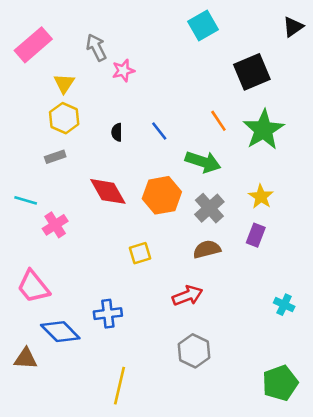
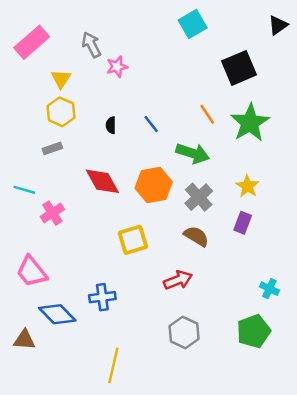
brown semicircle: (207, 249) -> (196, 236), turned 45
yellow square: (140, 253) -> (133, 240), size x1.4
green pentagon: (280, 383) -> (254, 331), moved

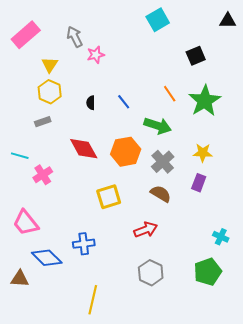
black triangle: (278, 25) -> (228, 21), turned 36
black square: (239, 68) -> (196, 56), size x0.7
yellow star: (247, 186) -> (203, 153), turned -30

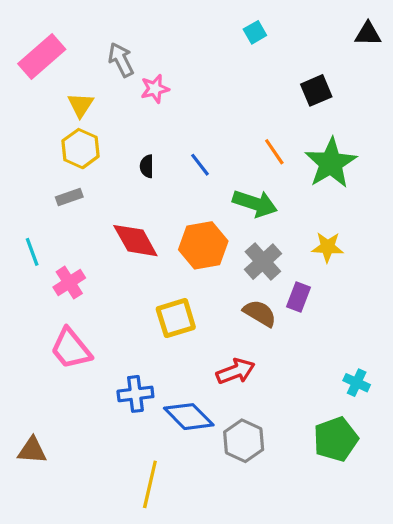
cyan square: (158, 20) -> (255, 32), size x0.6
cyan line: (20, 156) -> (32, 252), turned 54
purple rectangle: (199, 183) -> (299, 297), moved
pink trapezoid: (26, 223) -> (71, 349), moved
blue diamond: (47, 258) -> (189, 417), moved

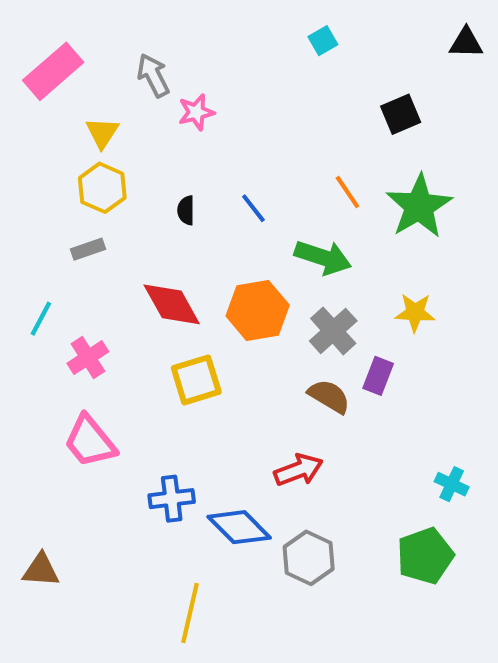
cyan line: (32, 252) -> (41, 319), turned 48
yellow square: (176, 318) -> (196, 380), moved

